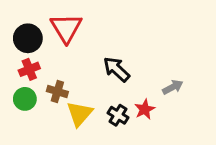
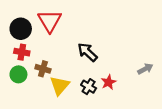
red cross: (29, 69) -> (22, 52), turned 32
gray arrow: (173, 87) -> (145, 69), moved

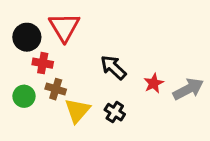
red cross: (22, 52) -> (43, 63), moved
gray arrow: (145, 69) -> (188, 89), size x1.5
red star: (109, 82) -> (154, 83), moved

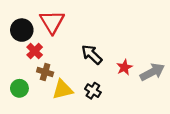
red cross: (43, 63) -> (35, 51), turned 35
green circle: (24, 96) -> (19, 88), moved
yellow triangle: (77, 111) -> (63, 89), turned 35

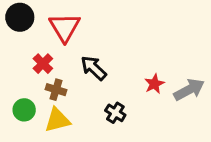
black circle: (22, 30) -> (20, 17), moved
black arrow: (92, 55) -> (94, 68), moved
yellow triangle: (63, 89) -> (57, 120), moved

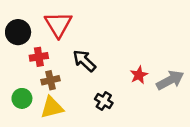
black circle: (20, 17) -> (18, 32), moved
red cross: (43, 64) -> (39, 57), turned 36
brown cross: (56, 90) -> (51, 80), turned -30

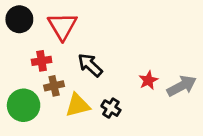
black circle: (18, 32) -> (19, 19), moved
green circle: (22, 98) -> (24, 105), size x1.5
yellow triangle: (52, 108) -> (78, 105), moved

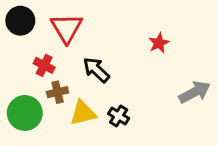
red cross: (42, 61) -> (44, 65), turned 36
red star: (148, 80) -> (159, 43), moved

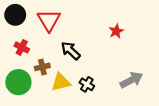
red cross: (44, 65) -> (22, 47), moved
gray arrow: (195, 92) -> (131, 80), moved

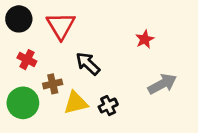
gray arrow: (131, 80) -> (162, 84), moved
black cross: (87, 84) -> (108, 106), turned 32

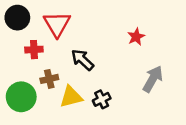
red cross: (27, 60) -> (34, 50), moved, turned -30
gray arrow: (162, 84) -> (153, 79), turned -32

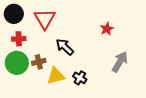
red cross: (34, 50) -> (19, 39), moved
green circle: (21, 97) -> (17, 63), moved
black cross: (102, 99) -> (80, 78), turned -32

